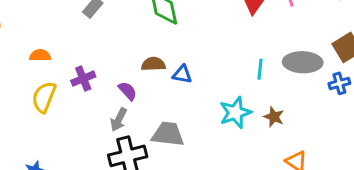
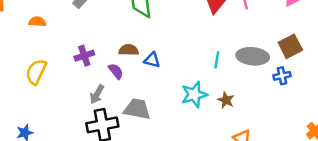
orange semicircle: (40, 55) -> (37, 22), moved
purple cross: (83, 79) -> (84, 56), moved
purple semicircle: (128, 91) -> (116, 71), moved

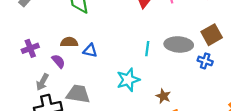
blue cross: (282, 76) -> (205, 61), turned 32
brown star: (226, 100) -> (163, 96), moved

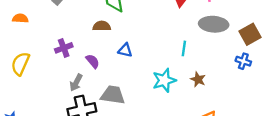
brown semicircle: (69, 42) -> (102, 26), moved
gray ellipse: (179, 44) -> (214, 24), moved
brown star: (163, 96) -> (198, 79), moved

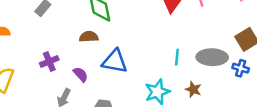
gray ellipse: (214, 24) -> (212, 57), moved
blue triangle: (125, 50) -> (115, 61), size x1.6

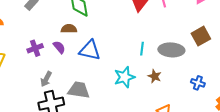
blue cross: (241, 68) -> (198, 83), moved
purple semicircle: (81, 74) -> (59, 47), moved

